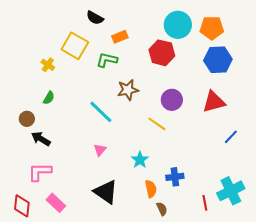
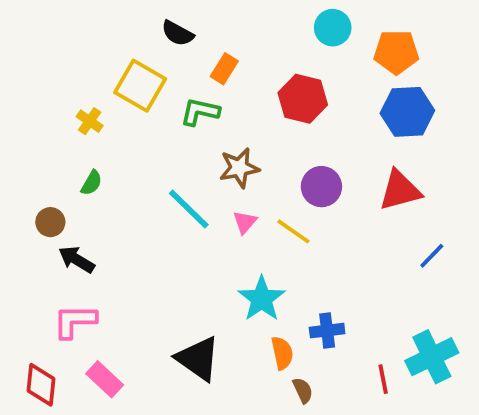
cyan circle: (178, 25) -> (333, 28), moved, size x0.7
orange rectangle: (120, 37) -> (224, 69), turned -35
pink triangle: (100, 150) -> (245, 222), moved
cyan star: (140, 160) -> (262, 299), size x1.4

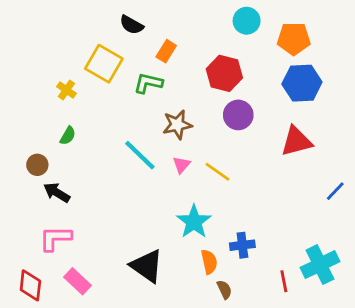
purple circle: (321, 187) -> (238, 115), moved
blue line: (432, 256) -> (335, 191), moved

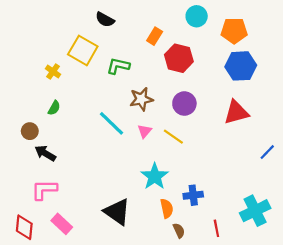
orange rectangle: (166, 51) -> (155, 36), moved
purple circle: (238, 115) -> (184, 104), moved
red line: (284, 281) -> (216, 228), moved

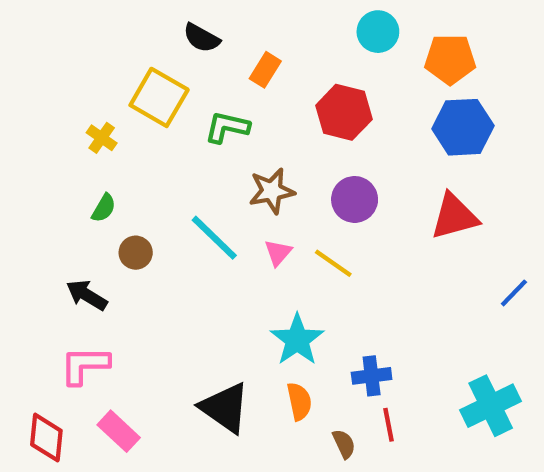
orange rectangle: (155, 36) -> (265, 70), moved
brown circle: (30, 131) -> (136, 253), moved
orange semicircle: (167, 208) -> (299, 401), moved
red line: (216, 228) -> (389, 425), moved

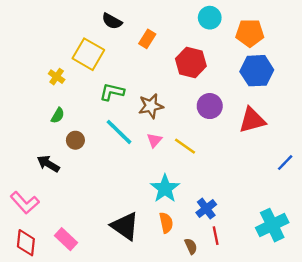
green L-shape: (227, 127) -> (112, 92), moved
purple circle: (355, 199) -> (210, 106), moved
pink L-shape: (85, 365) -> (25, 203), moved, turned -132
blue cross: (372, 376) -> (206, 209), turned -30

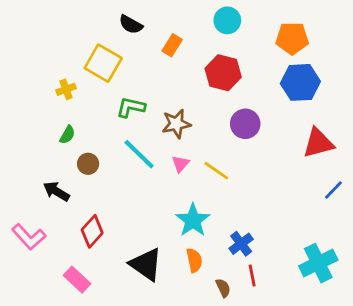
cyan circle: (210, 18) -> (227, 20), moved
yellow cross: (57, 77) -> (66, 89), turned 35
red triangle: (252, 120) -> (318, 143), moved
red diamond: (26, 243) -> (92, 231), moved, turned 36

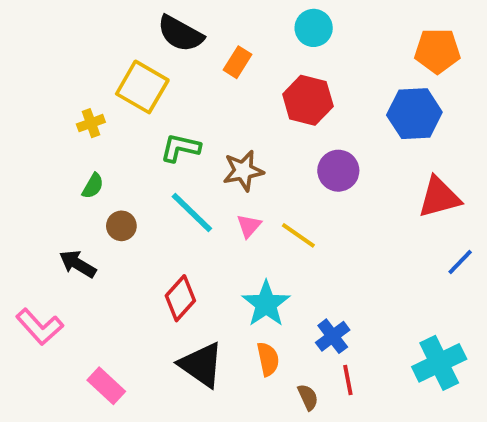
black semicircle: (131, 25) -> (180, 34), size x1.4
orange pentagon: (292, 38) -> (437, 51), moved
red diamond: (92, 231) -> (180, 298), moved

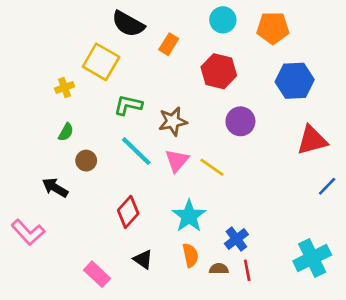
orange pentagon: (437, 51) -> (273, 28), moved
pink triangle: (249, 226) -> (177, 161), size x1.4
black triangle: (201, 365) -> (143, 259), size x0.6
pink rectangle: (106, 386) -> (97, 274), moved
brown semicircle: (308, 397) -> (219, 269), moved, turned -66

